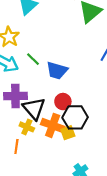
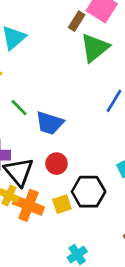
black hexagon: (75, 117) -> (89, 192), moved
orange cross: (53, 125) -> (28, 205), moved

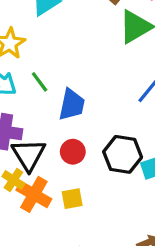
blue trapezoid: (50, 123) -> (72, 105), turned -104
black hexagon: (89, 192) -> (123, 154), moved

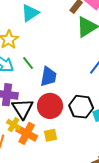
red circle: (73, 152) -> (50, 106), size x1.6

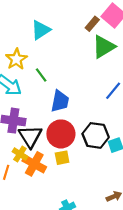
green line: (28, 63) -> (41, 75), moved
yellow square: (50, 135) -> (62, 158), moved

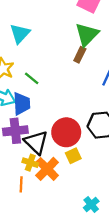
brown rectangle: (92, 24) -> (80, 55), moved
blue trapezoid: (60, 101) -> (22, 104), moved
orange cross: (34, 164) -> (47, 169), turned 30

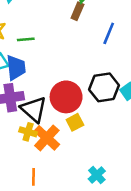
green line: (32, 78) -> (26, 39), turned -42
orange line: (21, 184) -> (33, 177), moved

